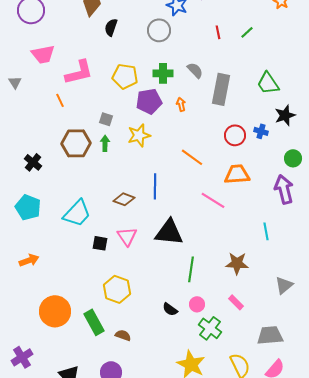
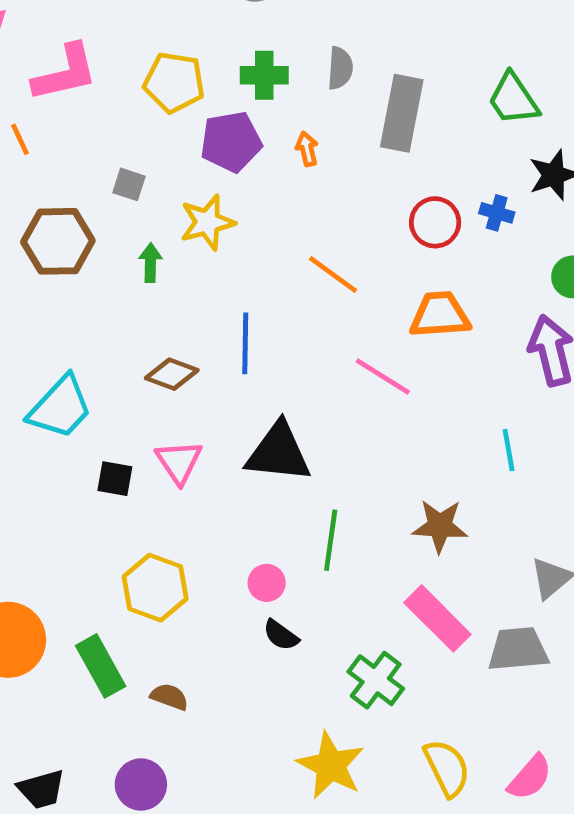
gray semicircle: (195, 70) -> (340, 68), turned 48
green arrow: (105, 143) -> (150, 263), moved
pink rectangle: (236, 302) -> (437, 618), size x1.8
pink circle: (197, 304) -> (267, 583), moved
gray trapezoid: (270, 335) -> (518, 649), moved

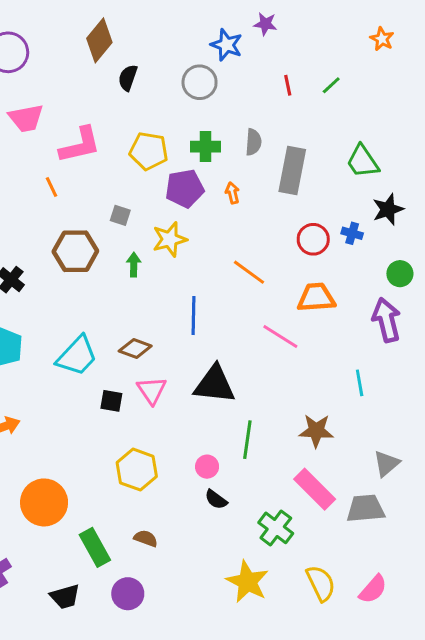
brown diamond: (172, 374) -> (135, 348), moved
green rectangle: (101, 666) -> (95, 547), moved

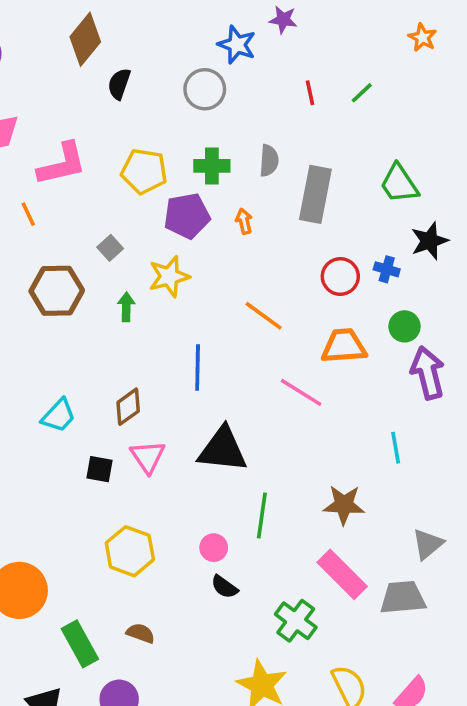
gray square: (120, 215) -> (110, 248), turned 30
green circle: (400, 274) -> (405, 326), moved
brown diamond: (135, 348) -> (128, 407), turned -56
cyan trapezoid: (77, 356) -> (58, 416), size x0.7

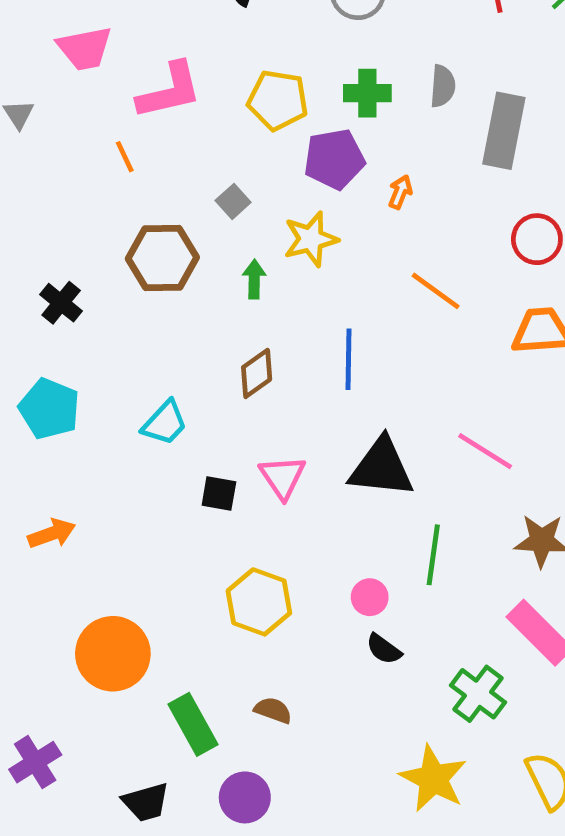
orange arrow: (244, 221) -> (400, 192), moved, turned 35
pink line: (301, 392) -> (485, 451), moved
brown diamond: (128, 407) -> (257, 373), moved

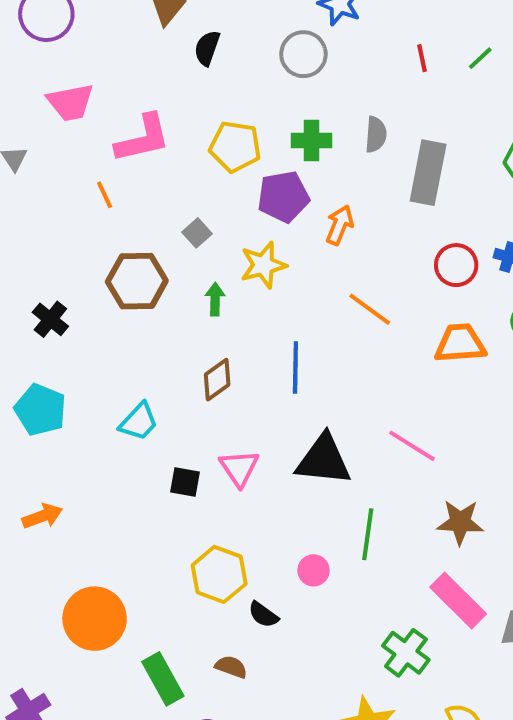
orange arrow: (400, 192) -> (340, 225), size x1.4
black semicircle: (384, 649) -> (263, 615), moved

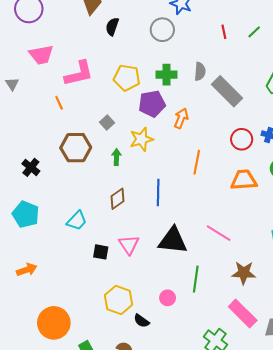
gray rectangle: (428, 173) -> (227, 91), turned -56
orange line: (370, 309) -> (197, 162), turned 65

